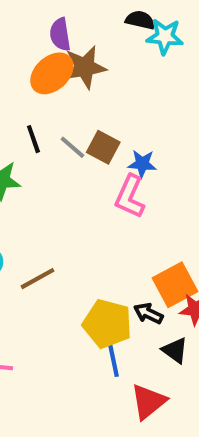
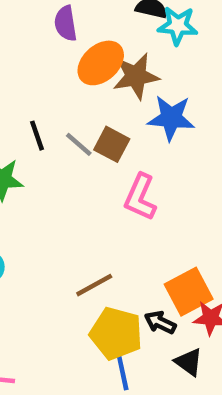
brown star: (85, 67) -> (136, 76), moved
orange ellipse: (52, 73) -> (101, 63), moved
blue star: (142, 164) -> (171, 118), moved, size x1.5
brown line: (38, 279) -> (94, 285), moved

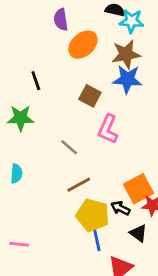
brown star: (136, 76) -> (126, 54), moved
black line: (37, 136) -> (36, 81), moved
gray line: (79, 144) -> (69, 147), moved

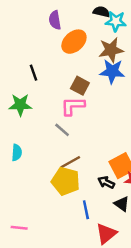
pink L-shape: (108, 129) -> (73, 106), moved, turned 65
yellow pentagon: (93, 215) -> (66, 181), moved
pink line: (19, 244) -> (19, 228), moved

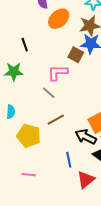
brown square: (80, 86) -> (76, 55), moved
yellow pentagon: (66, 181) -> (29, 136), moved
black arrow: (106, 182) -> (86, 137), size x1.5
pink line: (19, 228) -> (29, 175), moved

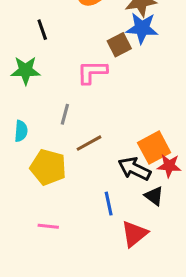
brown square: (76, 55) -> (119, 45), turned 35
gray line: (49, 93) -> (65, 114), moved, turned 64

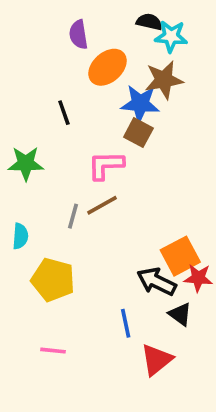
blue star: (142, 28) -> (140, 104), moved
black line: (42, 30) -> (64, 113), moved
brown square: (119, 45) -> (138, 133), turned -35
brown line: (89, 143) -> (102, 205), moved

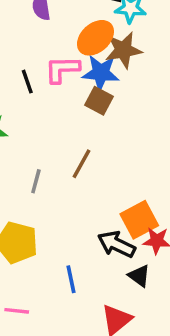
orange ellipse: (108, 67) -> (95, 38), moved
pink L-shape: (106, 165) -> (62, 69), moved
brown line: (102, 205) -> (81, 164), moved, turned -32
blue line: (126, 323) -> (71, 279), moved

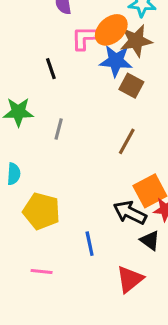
pink L-shape: (62, 69) -> (86, 38), moved
brown square: (99, 101) -> (131, 86), moved
brown line: (81, 164) -> (127, 141), moved
gray line: (36, 181) -> (59, 129), moved

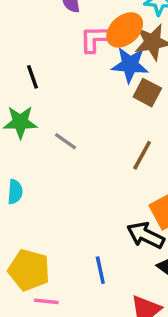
black line: (51, 69) -> (32, 77), moved
gray line: (59, 129) -> (66, 141), turned -70
yellow pentagon: (42, 211) -> (29, 270), moved

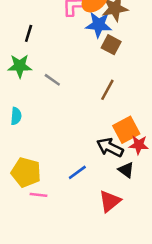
black line: (32, 77) -> (29, 33), turned 36
blue line: (100, 270) -> (77, 172), turned 66

